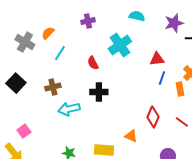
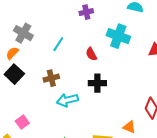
orange semicircle: (48, 33) -> (12, 53), moved
cyan cross: (120, 45) -> (118, 36), turned -35

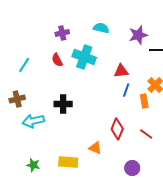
purple cross: (86, 12) -> (62, 33), moved
red semicircle: (91, 54) -> (57, 60), moved

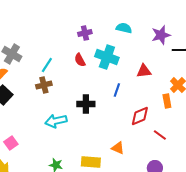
blue line: (126, 90) -> (117, 90), moved
brown cross: (17, 99) -> (44, 85), moved
red diamond: (117, 129) -> (140, 116), moved, turned 45
red line: (146, 134) -> (160, 135), moved

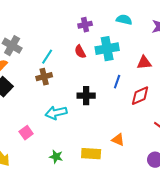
cyan cross: (107, 57) -> (107, 49), turned -30
red diamond: (140, 116) -> (140, 96), moved
pink square: (11, 143) -> (26, 133), moved

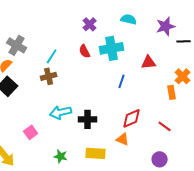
purple cross: (85, 25) -> (90, 24), turned -32
black cross: (86, 96) -> (88, 119), moved
red diamond: (140, 96) -> (132, 118), moved

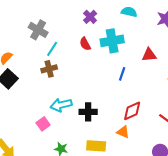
gray cross: (17, 45) -> (38, 30), moved
pink square: (31, 132) -> (43, 124), moved

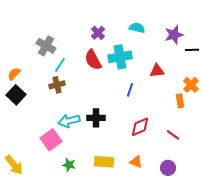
red semicircle: (85, 44) -> (93, 60), size x1.5
black cross: (88, 112) -> (96, 118), moved
pink square: (43, 124) -> (51, 140), size x1.5
orange triangle: (123, 132) -> (136, 162), moved

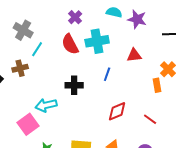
purple star: (174, 35) -> (137, 19), moved, turned 30
brown cross: (57, 85) -> (20, 68), moved
black cross: (96, 118) -> (74, 85), moved

